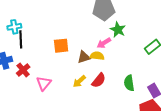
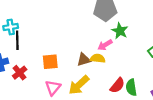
orange square: (61, 46) -> (50, 62), moved
red semicircle: (99, 80) -> (117, 85), moved
yellow arrow: (79, 81) -> (79, 85), size x1.5
pink triangle: (44, 83) -> (53, 88), moved

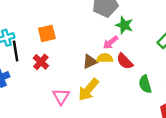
orange square: (50, 62) -> (47, 33), moved
red cross: (20, 73) -> (41, 62), moved
red semicircle: (117, 85) -> (125, 61), moved, turned 105

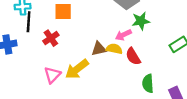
green star: (124, 25) -> (141, 21), turned 30
yellow arrow: (88, 90) -> (77, 69), moved
pink triangle: (61, 96) -> (52, 75), moved

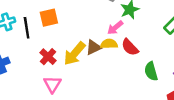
black line: (29, 22) -> (27, 28), moved
red cross: (51, 38) -> (48, 57), moved
yellow arrow: (77, 69) -> (74, 54), moved

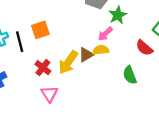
red semicircle: (130, 47) -> (144, 48), moved
green semicircle: (151, 71) -> (130, 75), moved

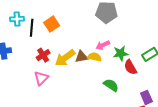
green star: (118, 15) -> (121, 53), moved
orange square: (40, 30) -> (52, 24), turned -35
green semicircle: (130, 75) -> (111, 85), turned 126

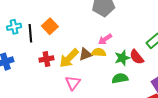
green star: (121, 53) -> (122, 58), moved
red cross: (43, 55) -> (46, 59), turned 32
pink triangle: (41, 78) -> (73, 83), moved
green semicircle: (111, 85) -> (120, 78), turned -35

